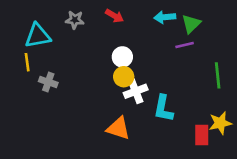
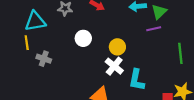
white circle: (122, 57) -> (83, 38), moved
yellow circle: (124, 77) -> (117, 47), moved
white cross: (136, 91) -> (114, 66), turned -30

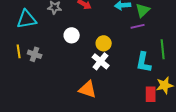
yellow line: (27, 43) -> (19, 51), moved
cyan L-shape: (137, 80) -> (144, 62), moved

